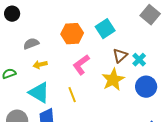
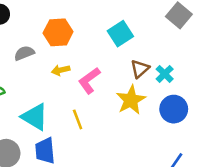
orange hexagon: (72, 34) -> (58, 32), moved
yellow arrow: (40, 65) -> (61, 70), moved

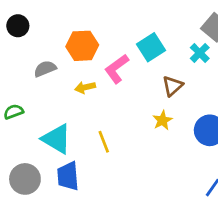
cyan cross: (165, 74) -> (200, 53), moved
pink L-shape: (89, 80) -> (117, 69), moved
yellow star: (131, 100) -> (162, 120), size x0.6

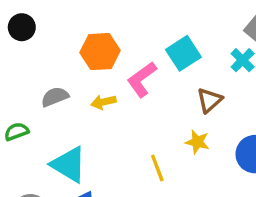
gray semicircle: (45, 69) -> (55, 97), moved
yellow star: (162, 120) -> (197, 142), turned -30
yellow line: (104, 142) -> (157, 168), moved

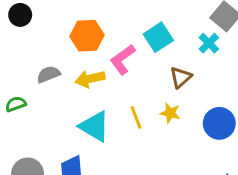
yellow arrow: (103, 102) -> (90, 79), size x1.4
cyan triangle: (69, 165) -> (94, 126), moved
yellow line: (157, 168) -> (136, 117), moved

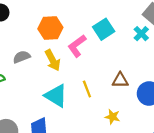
brown triangle: (181, 77) -> (120, 80), moved, turned 42
yellow arrow: (90, 79) -> (53, 60), turned -105
yellow star: (170, 113) -> (112, 117), moved

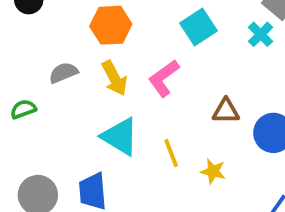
pink L-shape: (77, 46) -> (164, 78), moved
yellow line: (87, 89) -> (171, 153), moved

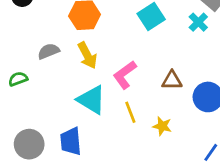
pink L-shape: (164, 78) -> (125, 75), moved

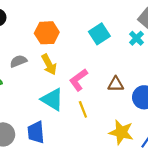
yellow star: (162, 126) -> (121, 132), moved, size x1.6

